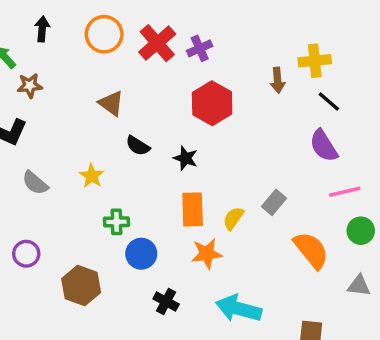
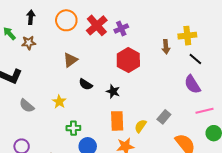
brown star: (30, 86) -> (29, 43), moved
brown triangle: (111, 103) -> (70, 60), turned 49

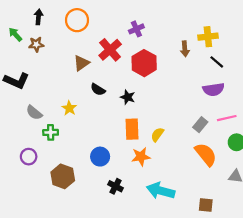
red cross: (97, 25) -> (110, 50), moved
purple semicircle: (192, 84) -> (213, 89), turned -66
gray rectangle: (164, 117) -> (200, 125), moved
green cross: (73, 128) -> (51, 132), moved

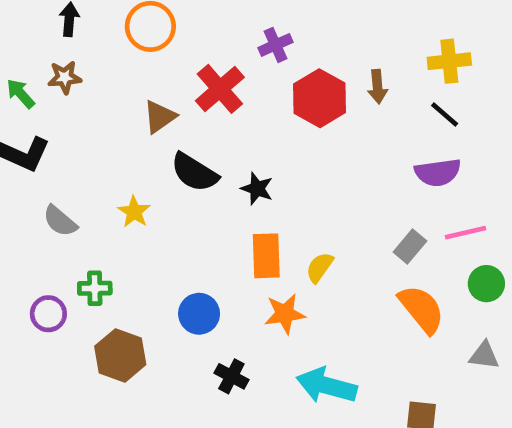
green arrow: (15, 34) -> (21, 94), moved
yellow cross: (208, 37) -> (449, 61), moved
red hexagon: (144, 63) -> (320, 98), moved
black semicircle: (98, 89) -> (194, 172), size x1.5
green cross: (51, 132) -> (95, 288), moved

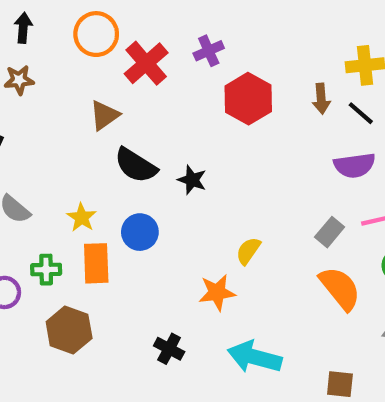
brown arrow: (377, 87) -> (321, 99), moved
red cross: (220, 89) -> (146, 63), moved
yellow star: (134, 212) -> (82, 217), moved
orange rectangle: (266, 256) -> (96, 263), moved
blue circle: (199, 314) -> (140, 232), moved

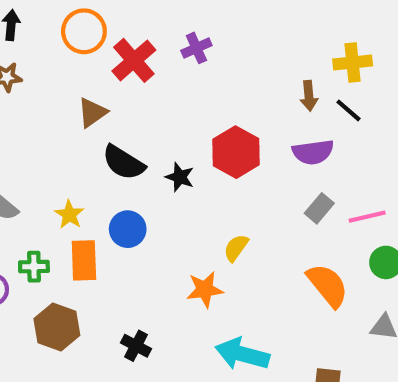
red hexagon: (248, 99) -> (236, 152), moved
purple semicircle: (355, 165) -> (313, 152), moved
gray rectangle: (330, 232) -> (319, 208), moved
black cross: (169, 349) -> (136, 346), moved

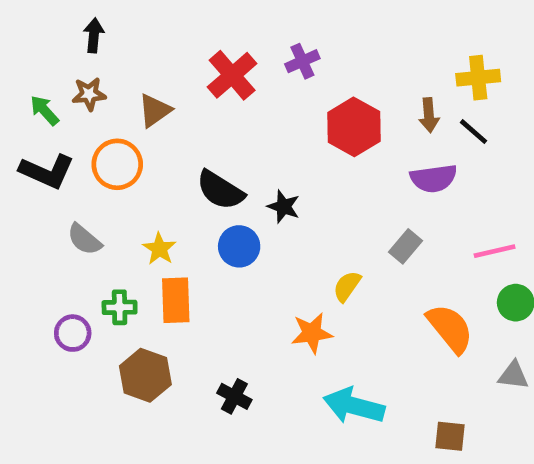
orange circle: (84, 31) -> (117, 164), moved
brown triangle: (92, 113) -> (155, 110), moved
red hexagon: (236, 152) -> (354, 127), moved
gray rectangle: (319, 208) -> (406, 246), moved
blue circle: (128, 229) -> (239, 246), moved

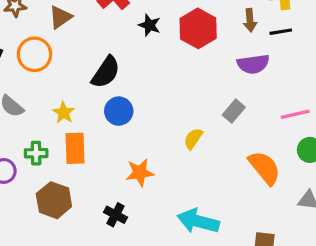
black line: (473, 132) -> (281, 32), turned -50
black semicircle: (220, 190) -> (106, 72), turned -88
black star: (284, 207) -> (150, 25), moved
orange star: (312, 333) -> (140, 173), moved

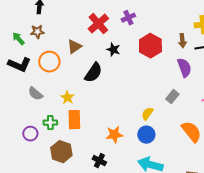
brown triangle: (60, 17) -> (74, 47), moved
black star: (150, 25) -> (113, 50), moved
purple semicircle: (253, 64) -> (184, 68), turned -102
blue circle: (119, 111) -> (146, 135), moved

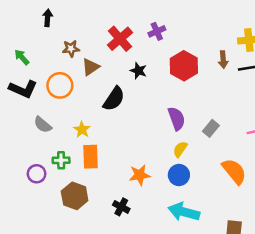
brown star: (37, 32) -> (71, 49), moved
purple semicircle: (184, 68) -> (176, 119), moved

